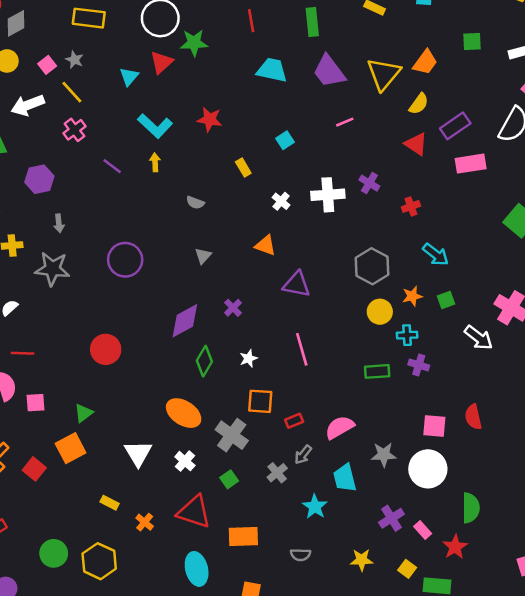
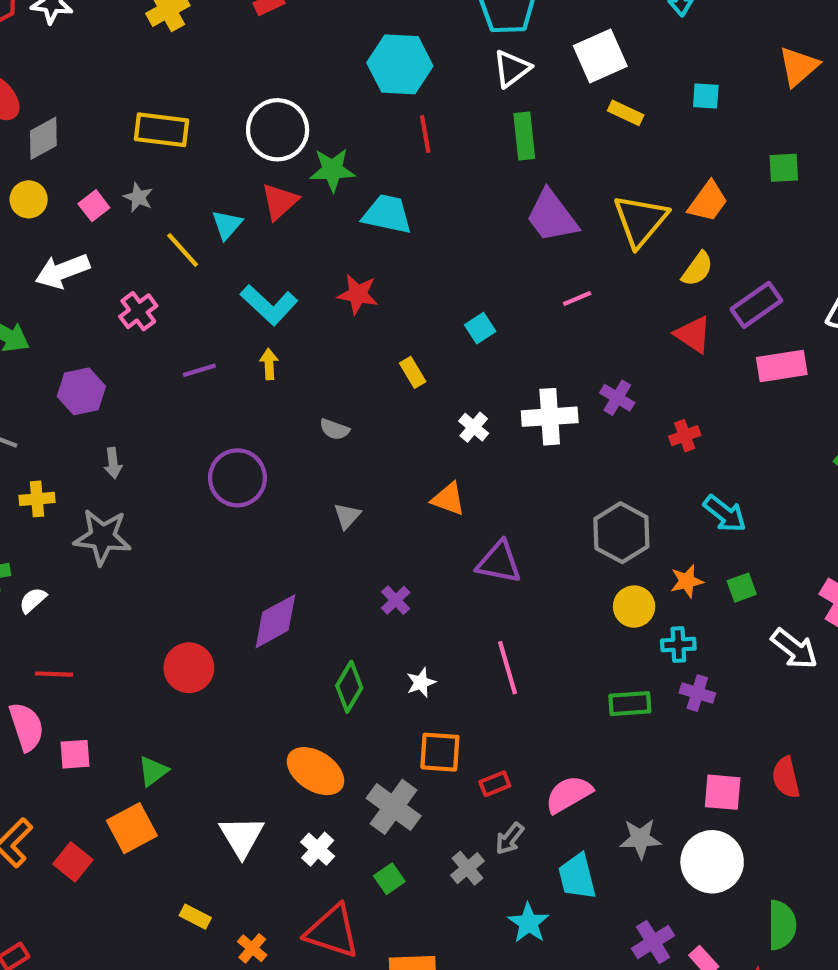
cyan trapezoid: (272, 70) -> (387, 214), moved
yellow line: (72, 92) -> (183, 250), moved
purple line: (112, 166) -> (199, 370), turned -54
purple circle: (125, 260) -> (237, 478), moved
purple diamond: (185, 321) -> (275, 621), moved

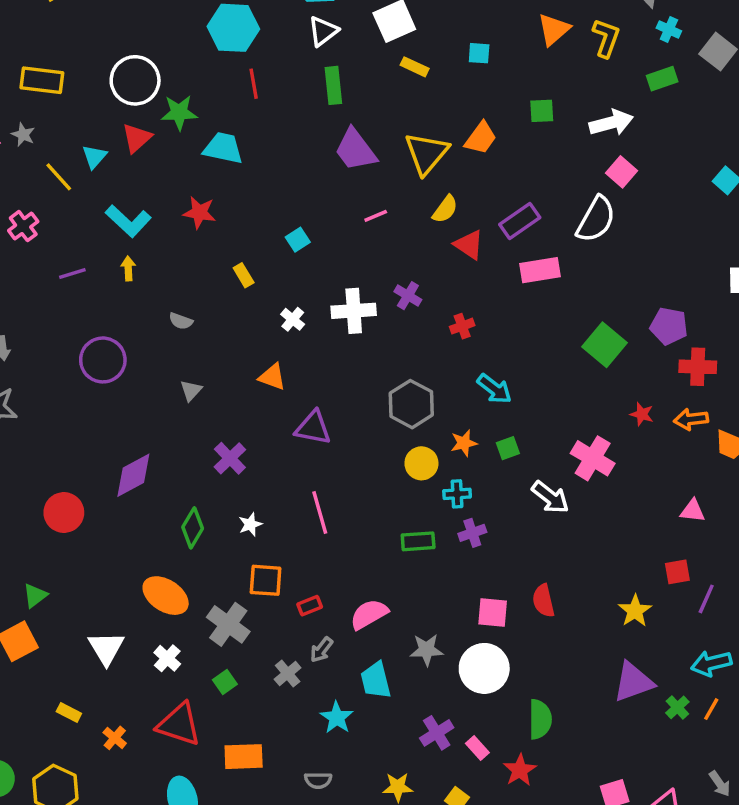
yellow semicircle: (697, 269) -> (445, 209), moved
purple cross: (396, 600) -> (230, 458), size x1.4
purple cross: (697, 693) -> (472, 533), turned -36

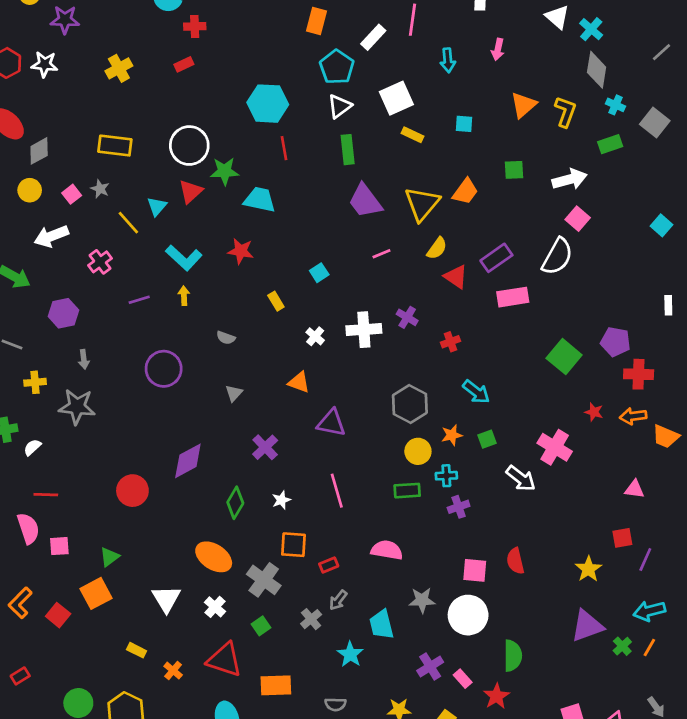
green rectangle: (418, 541) -> (407, 491), moved
pink semicircle: (369, 614) -> (387, 550), moved, turned 40

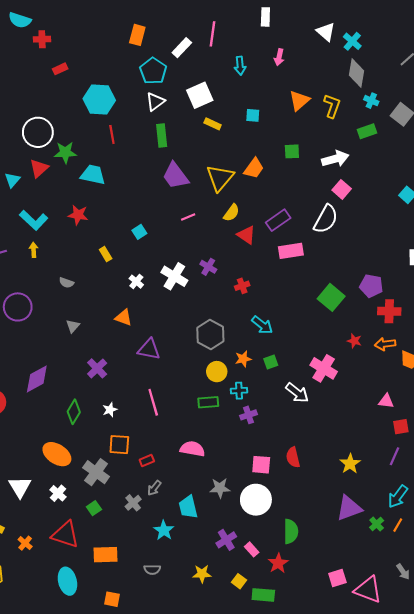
red rectangle: (184, 64) -> (60, 69), moved
white cross: (364, 330) -> (174, 276), turned 35
red square: (622, 538) -> (401, 427), moved
cyan arrow: (649, 611) -> (398, 496), turned -40

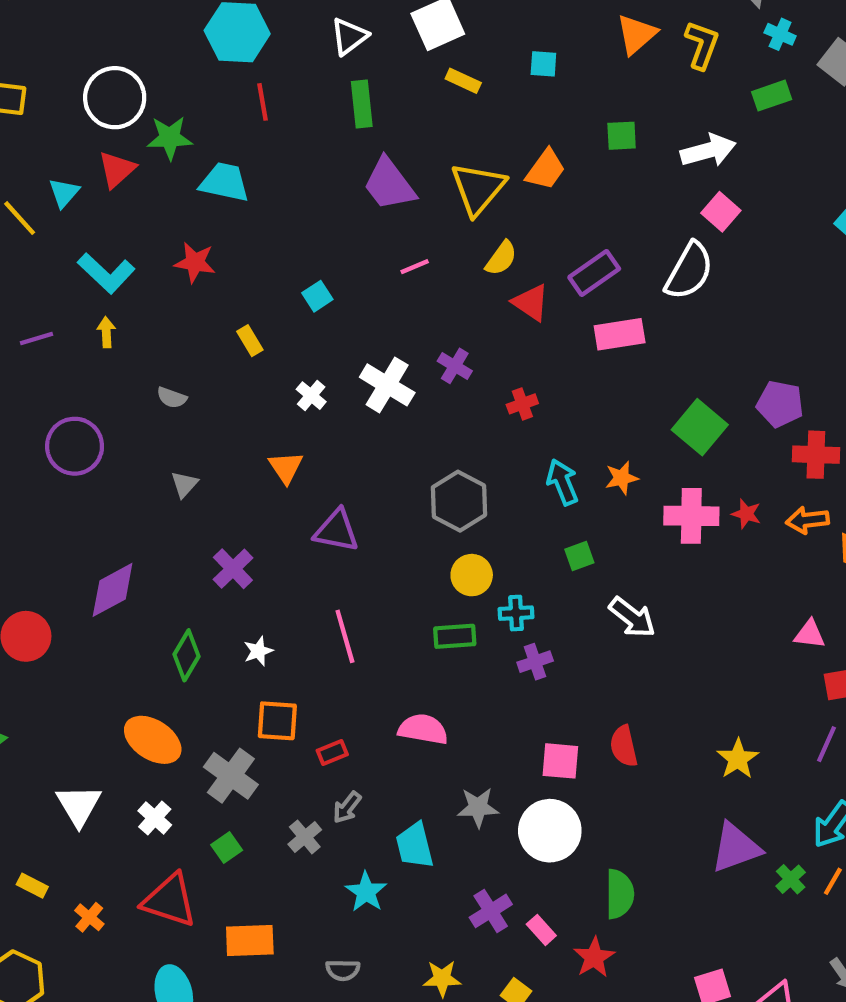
orange triangle: (124, 318) -> (286, 467), turned 36
cyan arrow: (262, 325) -> (562, 482), turned -150
orange star: (243, 359) -> (622, 478), moved
pink cross: (324, 368) -> (691, 516), moved, turned -30

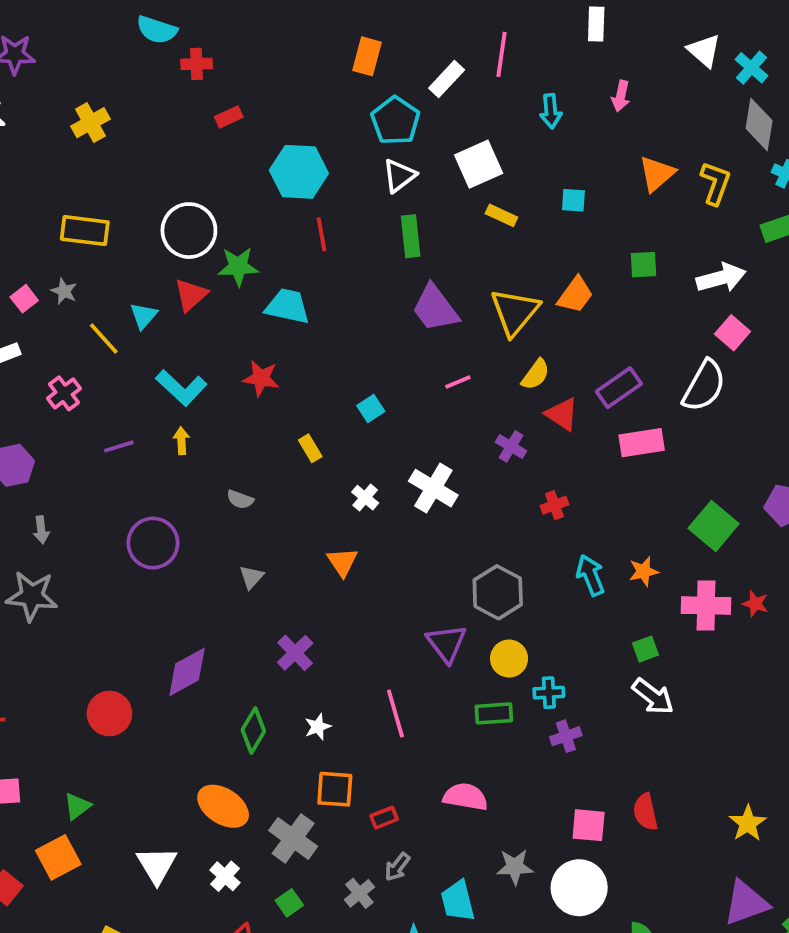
purple cross: (455, 366) -> (511, 446), moved
purple triangle: (336, 531) -> (447, 643), moved, turned 42
green square: (579, 556) -> (645, 649), moved

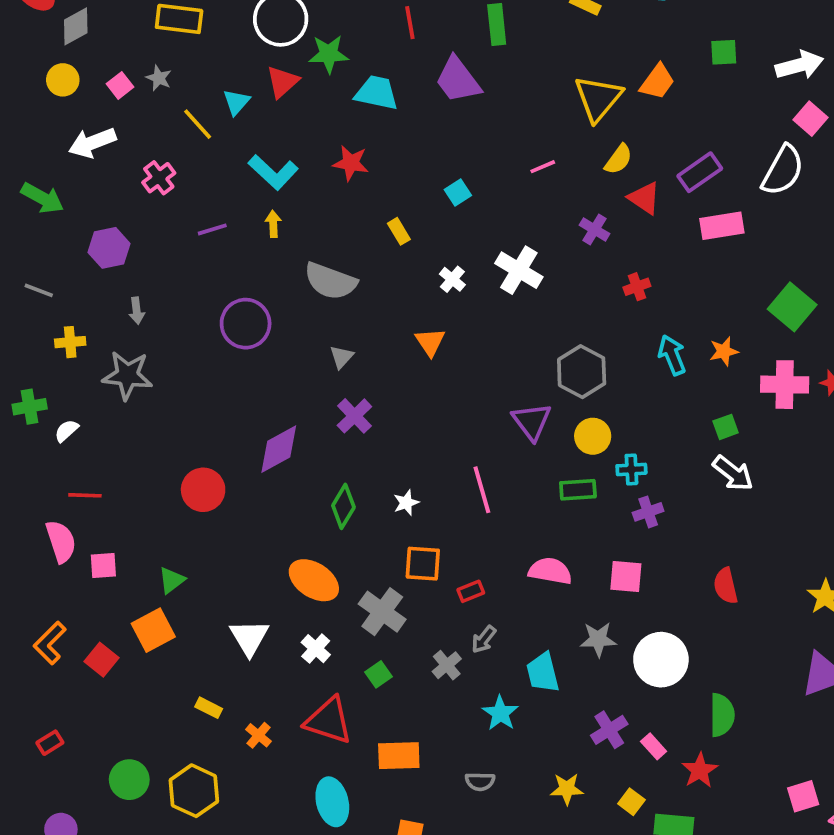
purple trapezoid: (435, 308) -> (458, 80), moved
gray semicircle: (240, 499) -> (330, 281), size x2.0
purple cross: (295, 653) -> (354, 416), moved
pink square: (589, 825) -> (626, 577), moved

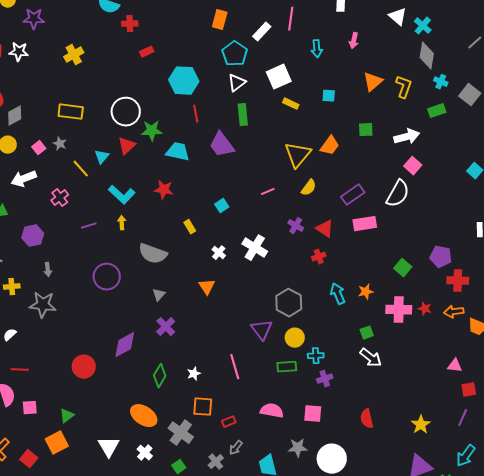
red triangle: (644, 198) -> (325, 229), moved
green square: (792, 307) -> (403, 268), size x0.7

